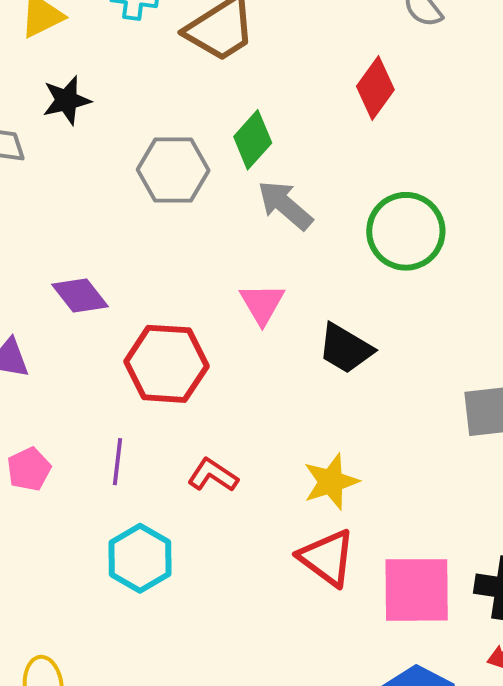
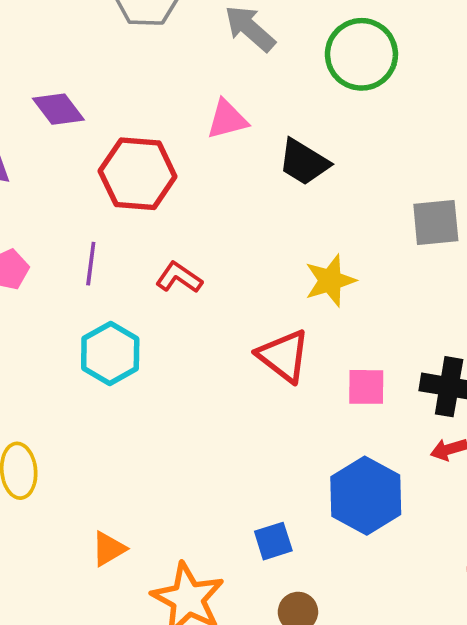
pink triangle: (262, 304) -> (227, 119), turned 45
yellow star: (331, 482) -> (330, 281), moved
pink square: (417, 590) -> (366, 387), size x0.6

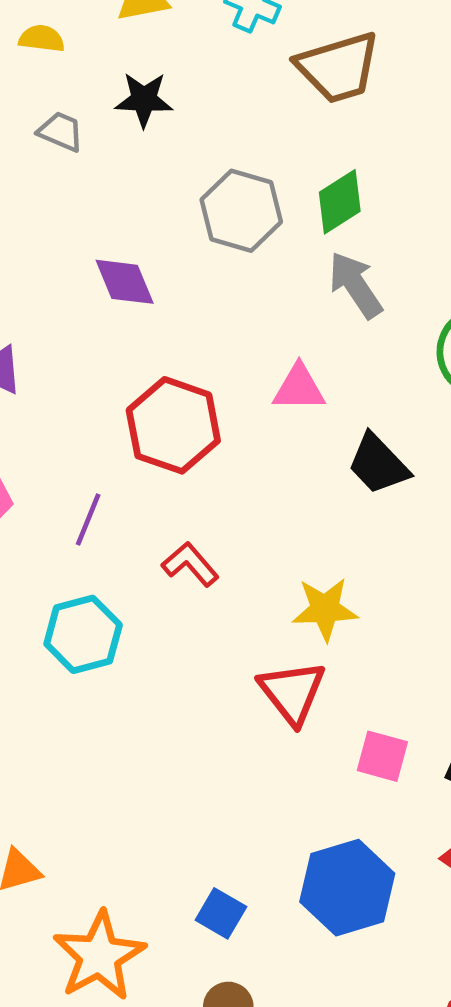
purple diamond: (58, 109) -> (125, 282), moved
yellow star: (330, 281) -> (325, 609), moved
blue square: (273, 541) -> (221, 913), turned 33

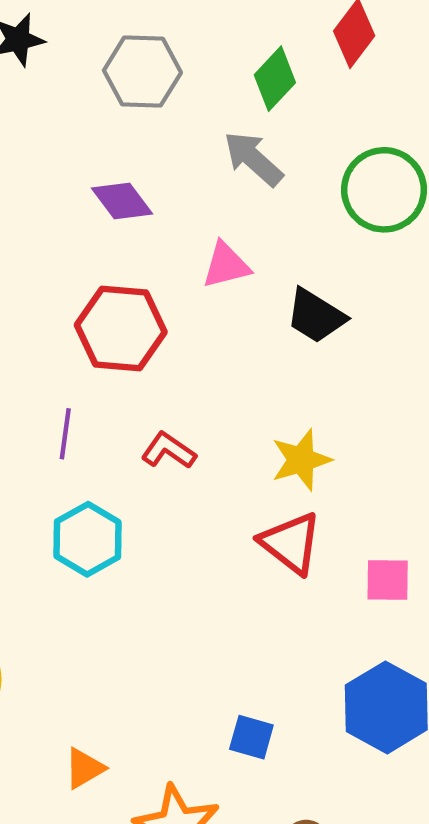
green diamond: (340, 202) -> (275, 79), moved
gray hexagon: (241, 211) -> (142, 72), moved
purple diamond: (125, 282) -> (122, 201), moved
blue square: (221, 913) -> (251, 737), moved

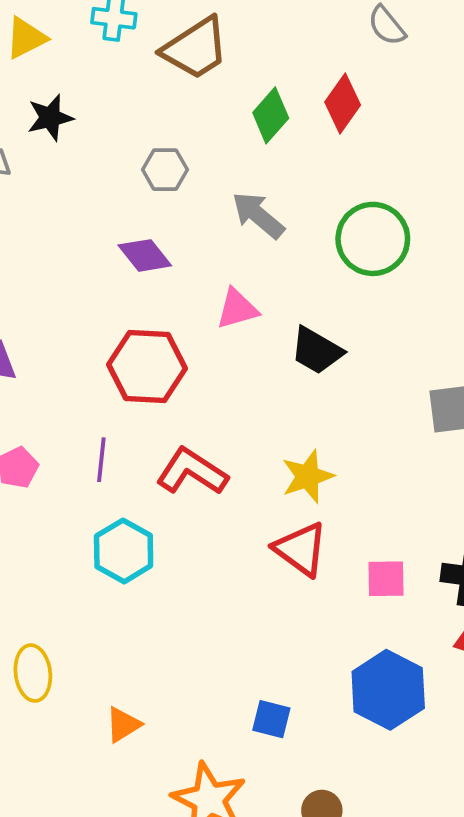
gray hexagon: (142, 72) -> (165, 170), moved, size x0.7
green diamond: (275, 79) -> (271, 115), moved
red L-shape: (169, 451) -> (192, 472), size x1.5
orange triangle: (84, 768) -> (123, 725), moved

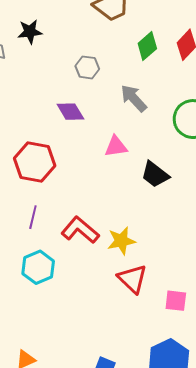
red hexagon: (147, 367) -> (35, 162), moved
yellow star: (308, 476) -> (121, 241), moved

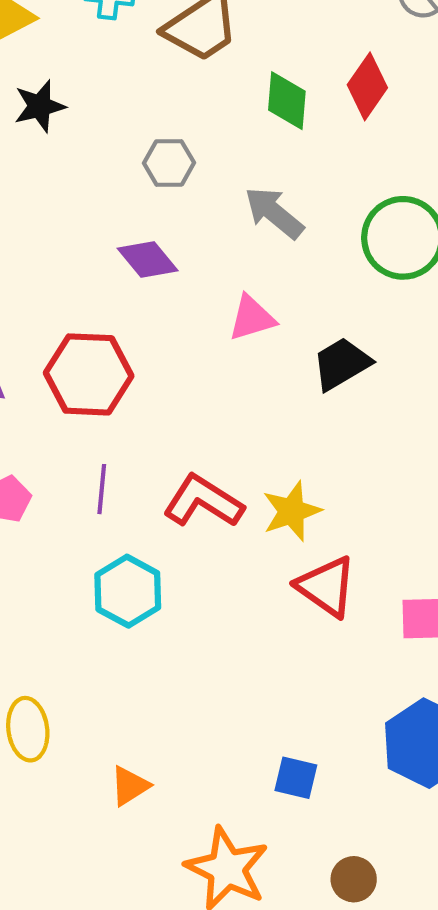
green diamond: (147, 46) -> (287, 101), turned -36
black trapezoid: (155, 174) -> (341, 364), turned 120

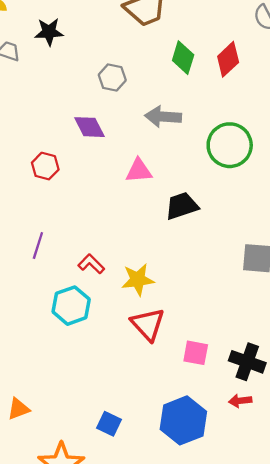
gray arrow: (274, 213) -> (163, 117), turned -48
red hexagon: (89, 374) -> (45, 166), moved, size x0.6
red L-shape: (203, 501) -> (91, 264), size x0.6
cyan hexagon: (128, 591) -> (71, 306), moved

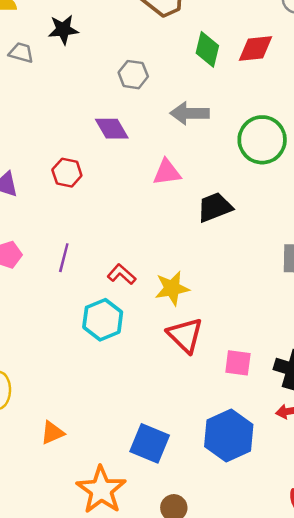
red diamond: (228, 59) -> (256, 48), turned 40
blue square: (109, 424) -> (150, 443), size x1.5

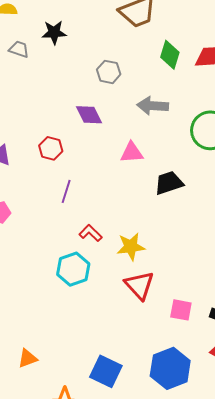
purple line: (64, 258) -> (66, 191), moved

